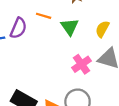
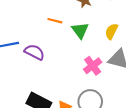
purple semicircle: (18, 28) -> (34, 52), moved, turned -84

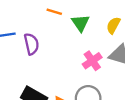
purple semicircle: (34, 52) -> (31, 44), turned 48

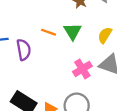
orange line: (54, 12) -> (49, 32), moved

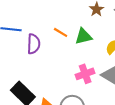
green triangle: (73, 31) -> (83, 36), turned 36

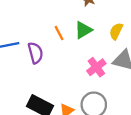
orange line: (61, 32) -> (59, 33), turned 48

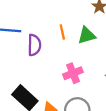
pink cross: (96, 67) -> (73, 73), moved

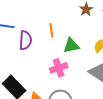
green triangle: (87, 35) -> (71, 46), moved

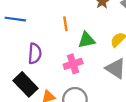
purple semicircle: (25, 40) -> (35, 53), moved

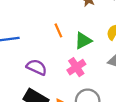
purple semicircle: (35, 53) -> (37, 67), turned -54

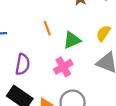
purple semicircle: (37, 67) -> (23, 64), turned 72

